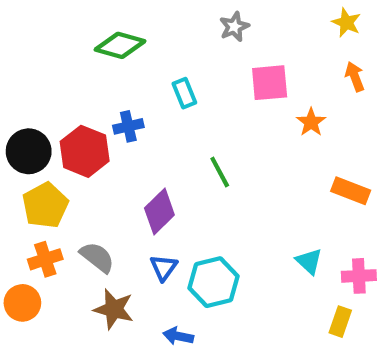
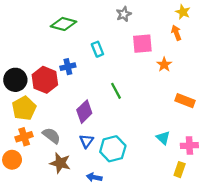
orange arrow: (355, 77) -> (176, 33), moved

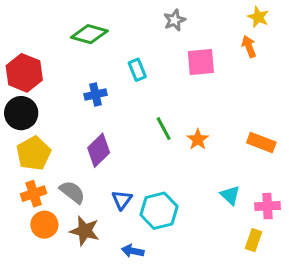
orange star: (164, 64) -> (198, 139), moved
red hexagon: (45, 80) -> (24, 73), moved
purple diamond: (84, 112) -> (99, 150), moved
orange circle: (12, 160) -> (44, 225), moved

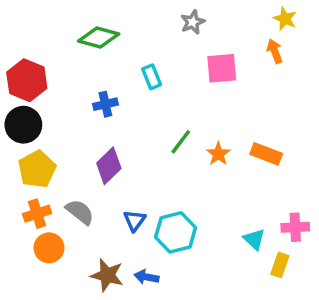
green line: (164, 129) -> (181, 142), turned 65
orange rectangle: (261, 143) -> (266, 154), moved
cyan triangle: (230, 195) -> (254, 239), moved
brown star: (85, 231) -> (107, 275), moved

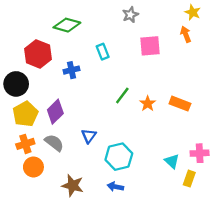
red hexagon: (27, 80) -> (38, 54), moved
purple diamond: (109, 166) -> (55, 112), moved
blue triangle: (134, 220) -> (89, 136), moved
blue arrow: (146, 277) -> (115, 187), moved

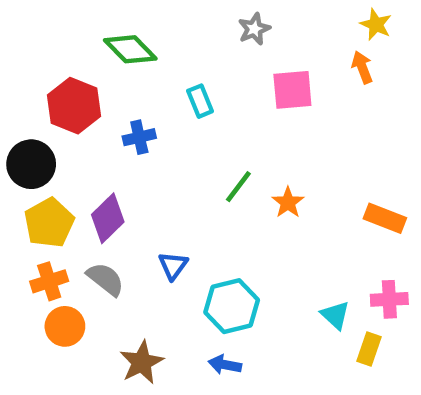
green diamond: (67, 25) -> (130, 49), turned 30
orange rectangle: (180, 104) -> (385, 218), moved
brown star: (73, 185) -> (142, 362), turned 30

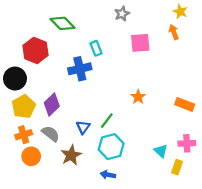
blue cross: (139, 137) -> (80, 69), moved, size x1.5
green line: (238, 187) -> (107, 121), moved
brown star: (142, 362) -> (71, 155), moved

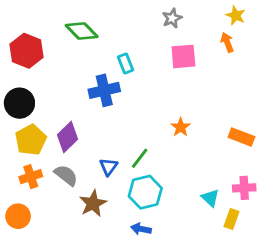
gray star: (122, 14) -> (172, 18), moved
red hexagon: (36, 50) -> (27, 51), moved
orange circle: (31, 156) -> (18, 216), moved

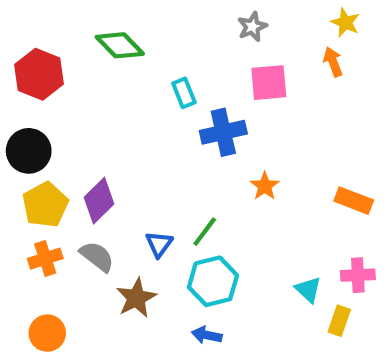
blue cross: (104, 90) -> (223, 132), moved
orange circle: (18, 216) -> (47, 333), moved

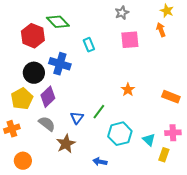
red hexagon: (39, 74) -> (33, 36), moved
blue cross: (223, 132) -> (60, 64), moved, turned 30
black circle: (29, 151) -> (34, 73), moved
orange cross: (45, 259) -> (12, 129), moved
cyan hexagon: (213, 281) -> (120, 134), moved

